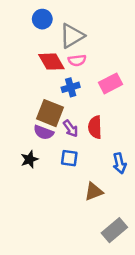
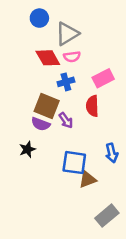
red semicircle: (95, 127) -> (92, 106), moved
blue square: (69, 158) -> (74, 163), moved, size x1.5

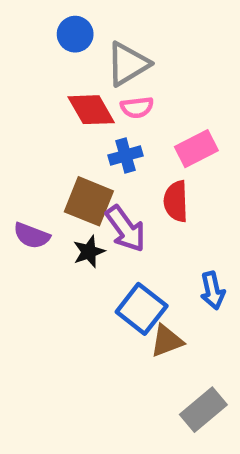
purple arrow: (66, 120) -> (125, 229), size x1.5
purple semicircle: (41, 124) -> (32, 236), moved
black star: (27, 149) -> (89, 252), moved
blue square: (74, 163) -> (142, 309), turned 30

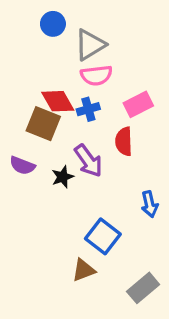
pink semicircle: (137, 107) -> (96, 75), size x1.4
red diamond: (91, 110) -> (58, 101), moved
brown square: (89, 201) -> (43, 124), moved
blue square: (142, 309) -> (103, 236), moved
brown triangle: (167, 341) -> (84, 270), moved

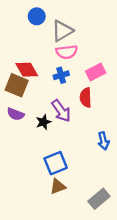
red diamond: (58, 101) -> (27, 70), moved
brown square: (43, 124) -> (17, 85), moved
blue square: (103, 236) -> (56, 163), moved, turned 30

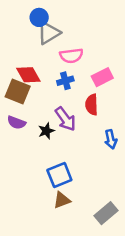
gray triangle: (62, 31) -> (49, 33), moved
blue arrow: (103, 141) -> (111, 139), moved

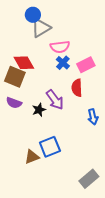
blue cross: (65, 81) -> (63, 63), moved, turned -32
brown triangle: (62, 200) -> (32, 157), moved

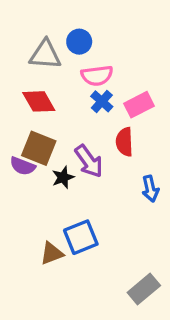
blue circle: (33, 15) -> (79, 42), moved
gray triangle: (41, 28) -> (45, 55), moved, turned 35
brown square: (15, 77) -> (39, 148), moved

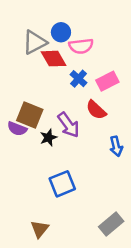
gray triangle: (45, 55) -> (35, 42), turned -32
pink semicircle: (97, 76) -> (81, 46), moved
red diamond: (39, 101) -> (53, 59), moved
red semicircle: (124, 142) -> (96, 110), turned -45
brown triangle: (52, 253) -> (40, 229), moved, turned -30

